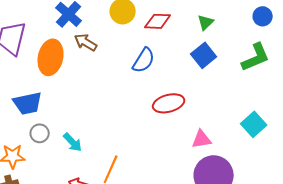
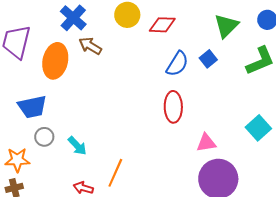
green triangle: (206, 22) -> (226, 26), moved, size x1.5
blue square: (204, 55) -> (208, 59), size x0.7
blue semicircle: (144, 60) -> (177, 64), moved
red ellipse: (169, 103) -> (173, 107), turned -76

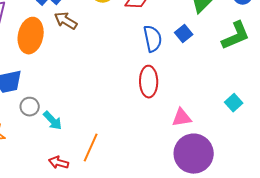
blue semicircle: (177, 64) -> (153, 39), turned -44
cyan square: (258, 128) -> (234, 103), size x0.7
gray circle: (44, 137) -> (30, 107), moved

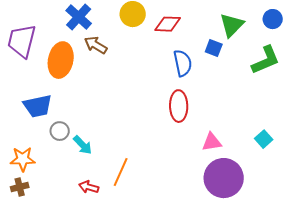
blue square: (184, 34) -> (214, 48), moved, turned -30
cyan square: (234, 103) -> (264, 139), moved

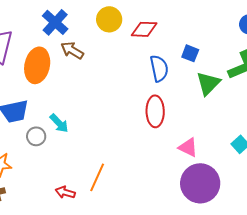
green triangle: (232, 25) -> (208, 83), moved
pink triangle: (212, 142) -> (188, 147), turned 35
cyan arrow: (83, 145) -> (59, 123), moved

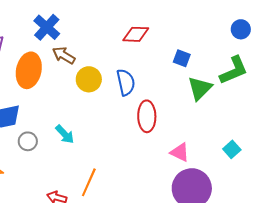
yellow circle: (109, 19) -> (89, 79), moved
blue semicircle: (159, 68) -> (126, 82), moved
cyan arrow: (59, 123) -> (65, 134), moved

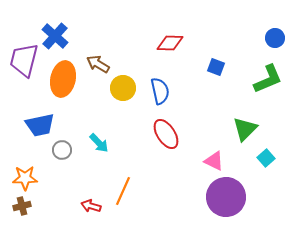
blue cross: (47, 27) -> (55, 36), moved
green triangle: (200, 88) -> (245, 129), moved
red ellipse: (147, 116) -> (166, 134), moved, turned -32

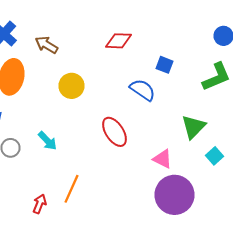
brown arrow: (98, 64) -> (46, 45), moved
blue semicircle: (160, 91) -> (142, 90), moved, turned -44
red arrow: (91, 206) -> (40, 204), turned 96

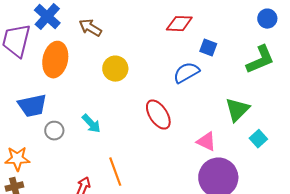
red diamond: (118, 41) -> (179, 24), moved
blue semicircle: (142, 90) -> (186, 73), turned -64
orange line: (72, 189) -> (115, 172), turned -44

